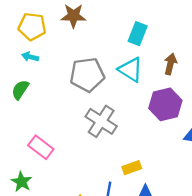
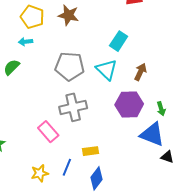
cyan arrow: (30, 57) -> (25, 42), turned -32
gray cross: (101, 121) -> (73, 107), turned 32
pink rectangle: (41, 147) -> (48, 132), moved

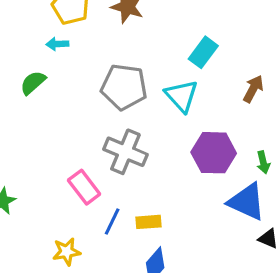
brown arrow: (140, 72) -> (253, 89), moved
gray cross: (73, 107) -> (125, 152), turned 32
blue line: (67, 167) -> (112, 221), moved

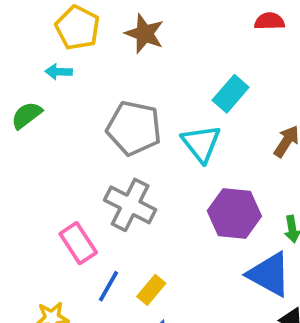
yellow rectangle: (148, 222) -> (151, 290), turned -50

